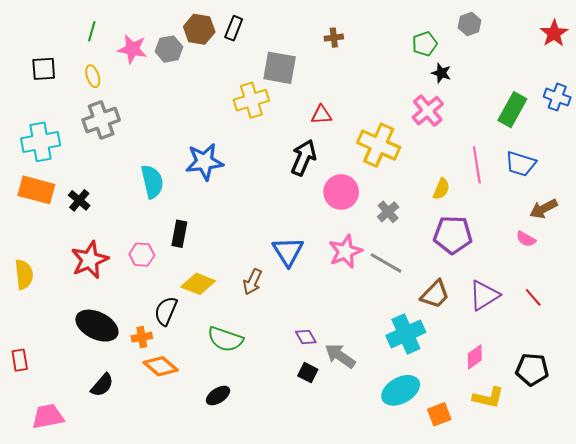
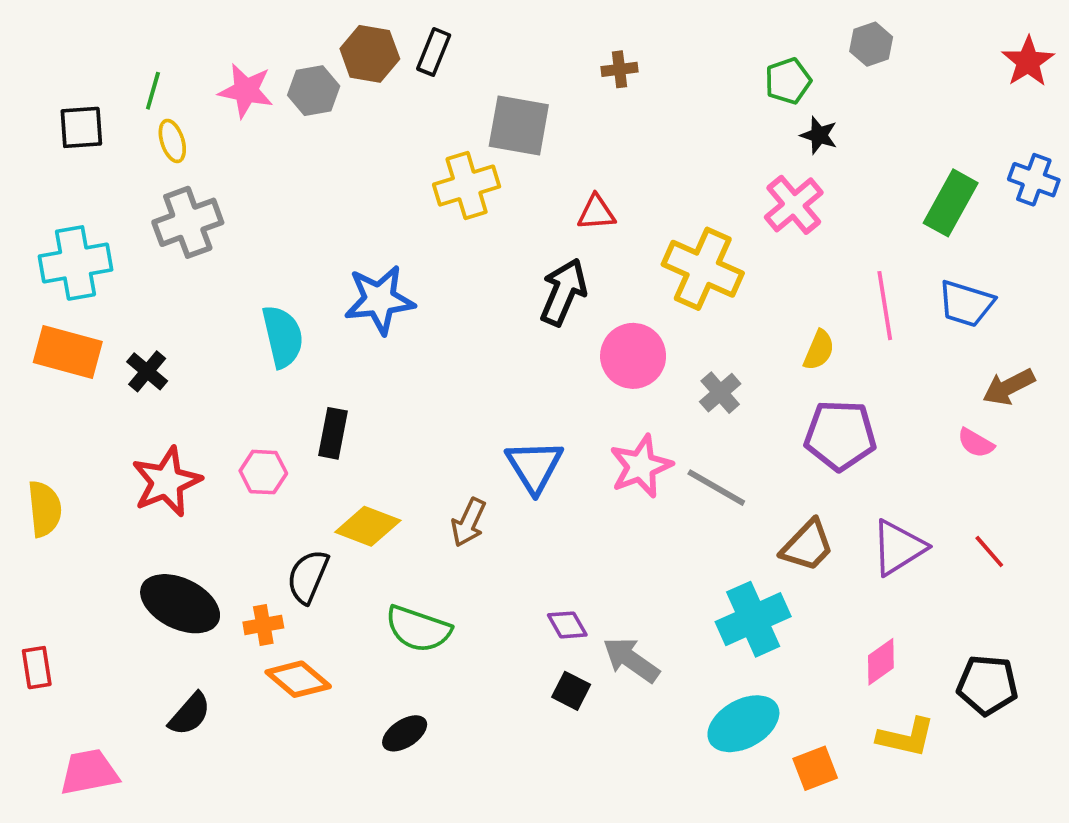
green line: (92, 31) -> (153, 91), moved

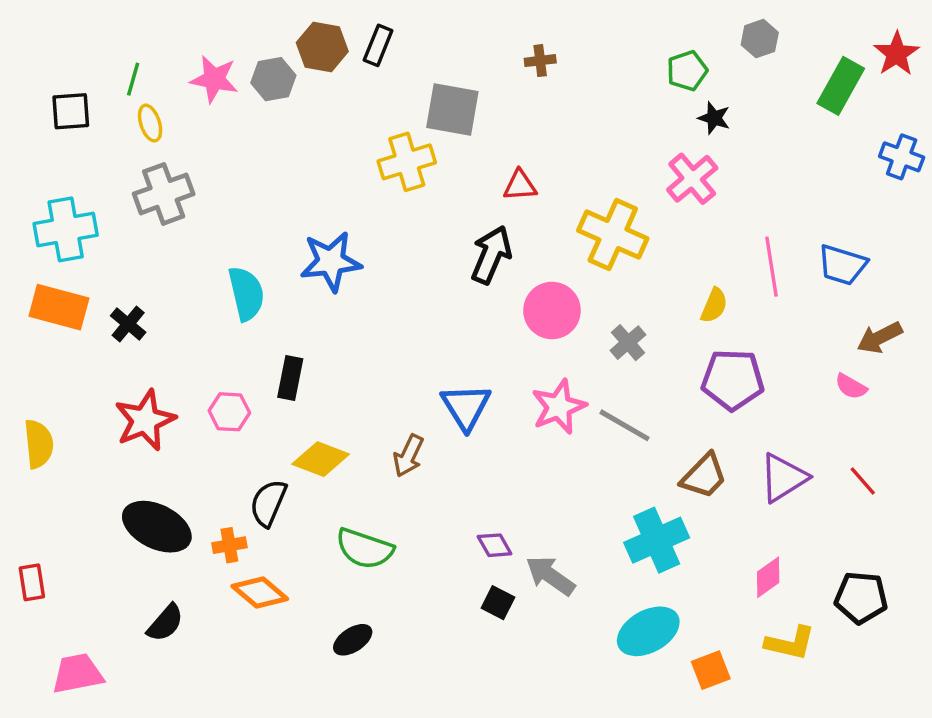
green rectangle: (951, 203) -> (841, 86), moved

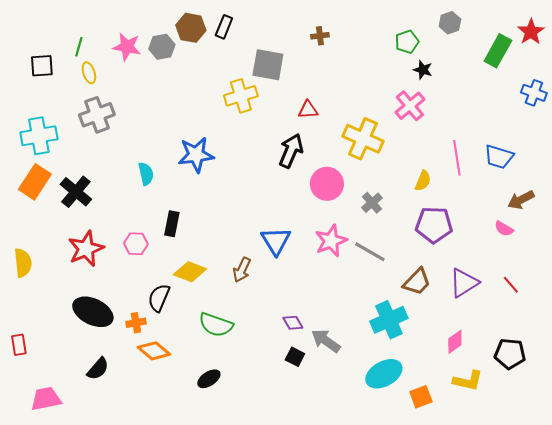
cyan semicircle: (246, 294) -> (146, 174), size x0.7
orange rectangle: (59, 307) -> (35, 182), turned -72
black cross: (128, 324) -> (76, 192), size x1.5

